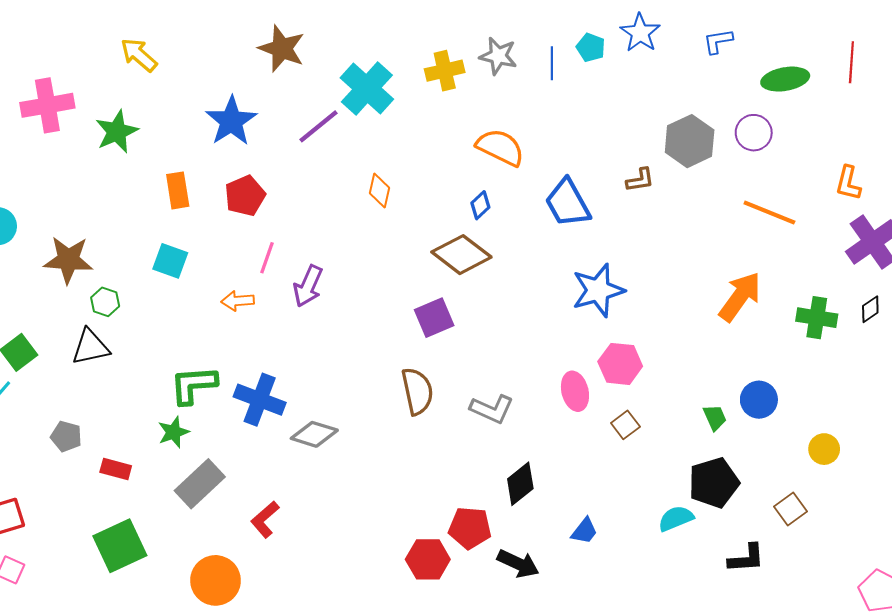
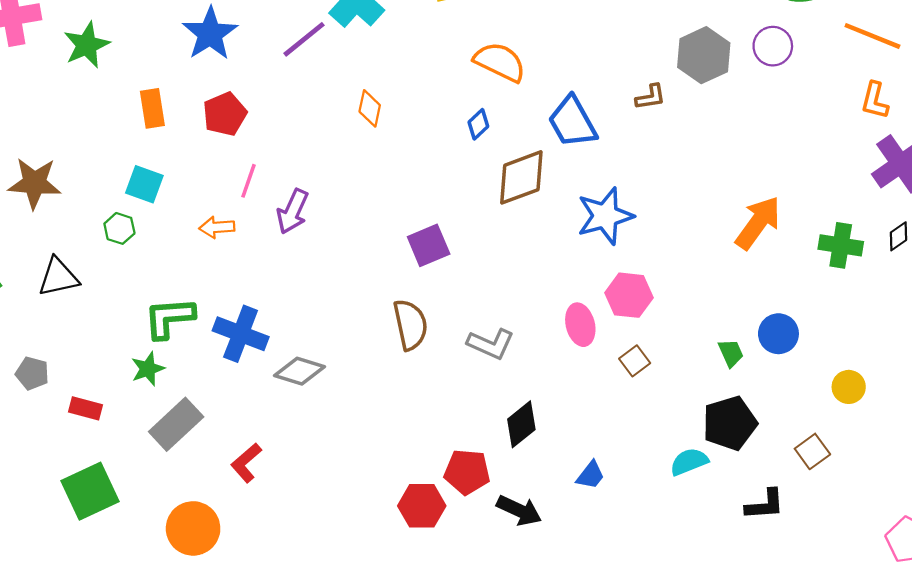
orange line: (769, 213) -> (872, 36), moved
brown diamond: (461, 255) -> (521, 177), moved, turned -58
green hexagon: (105, 302) -> (119, 228), moved

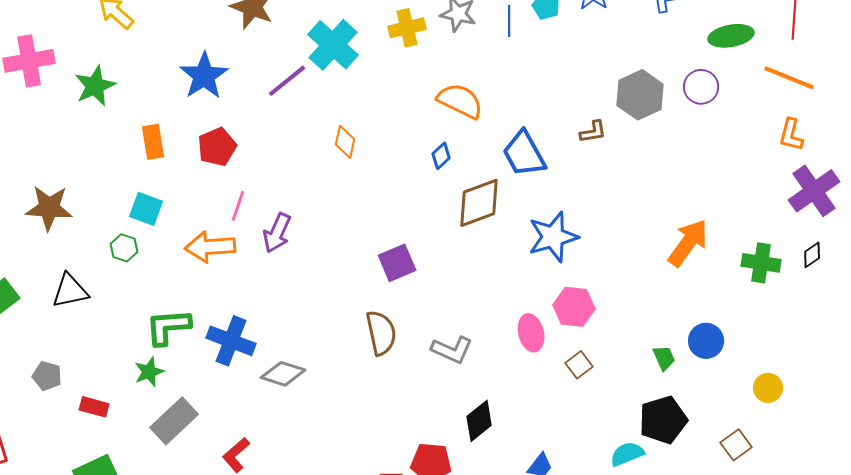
orange arrow: (217, 227) -> (210, 247), size x1.6

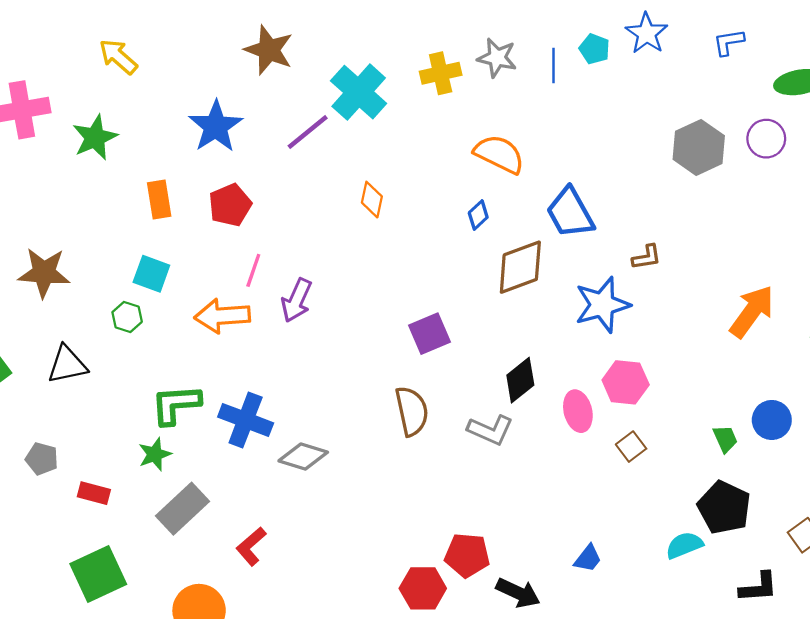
brown L-shape: (593, 132) -> (647, 257), moved
black pentagon: (663, 420) -> (724, 508), turned -30
black diamond: (479, 421) -> (520, 380), moved

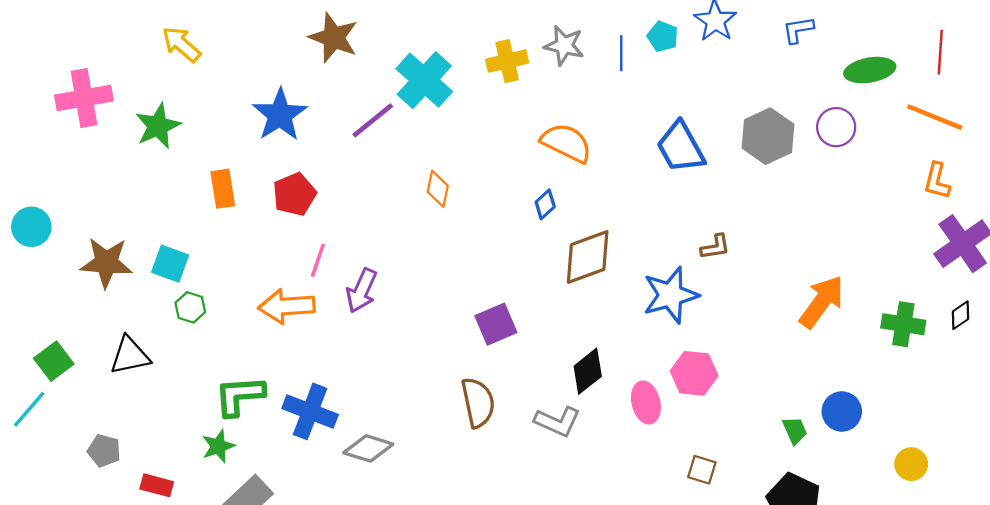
blue trapezoid: (570, 213) -> (681, 147), moved
cyan square: (151, 274) -> (170, 264), moved
brown square: (631, 447) -> (702, 470), moved, turned -36

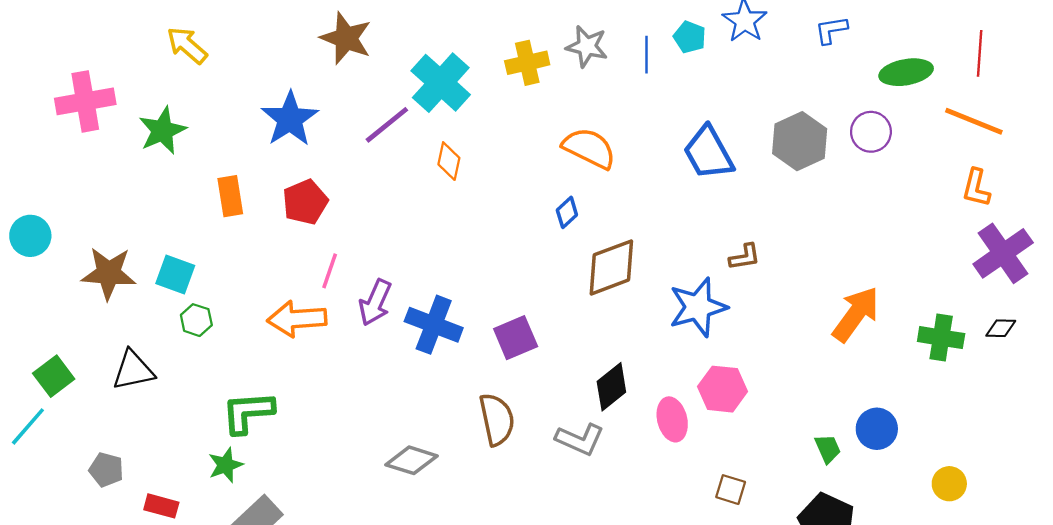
orange diamond: (438, 189) -> (449, 161), moved
black diamond: (960, 315) -> (1001, 328), turned 36
blue cross: (310, 411) -> (434, 325), moved
gray diamond: (368, 448) -> (411, 460), moved

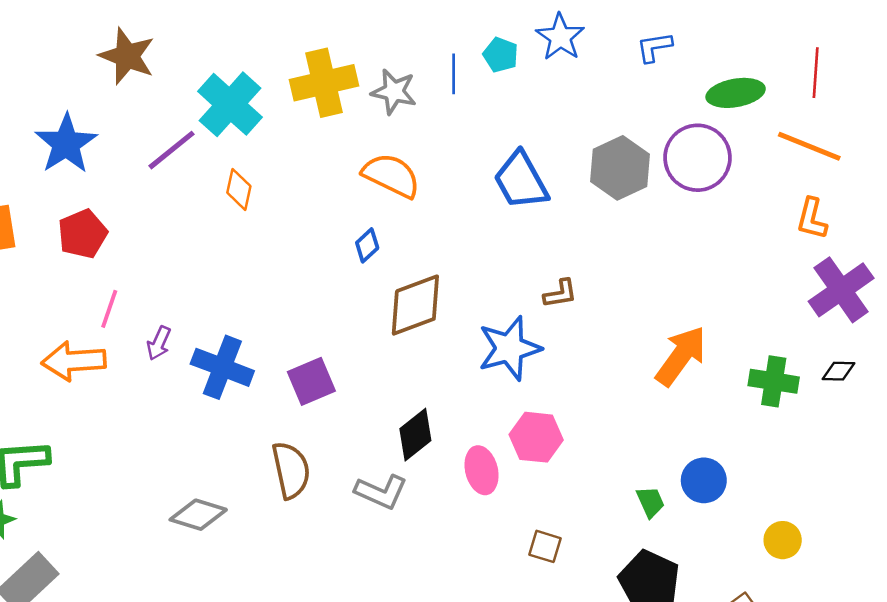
gray star: (587, 46) -> (394, 92), moved
yellow cross: (527, 63) -> (324, 83), size x1.4
purple circle: (871, 132) -> (697, 158), size x1.5
purple arrow: (375, 302) -> (159, 343), size x0.7

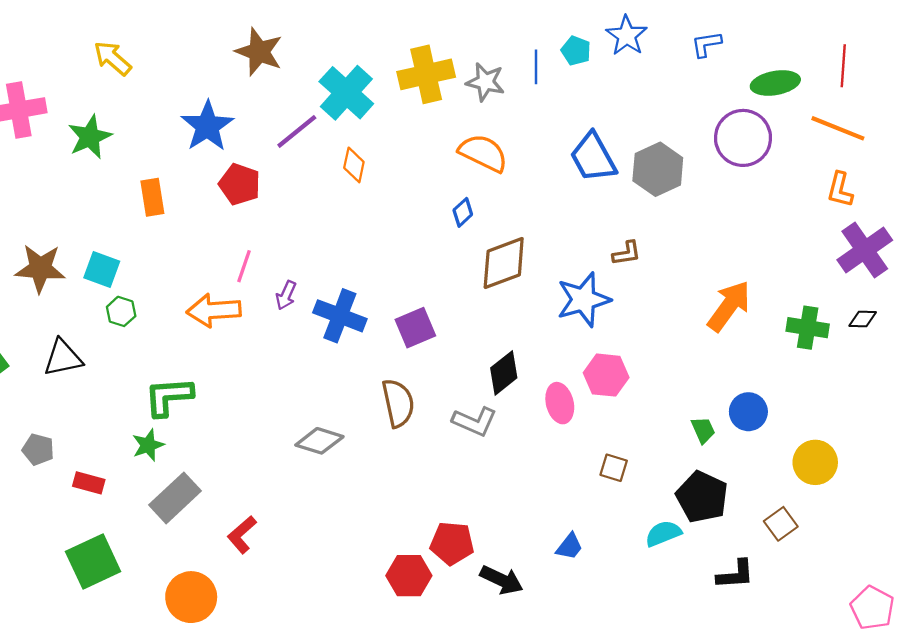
gray hexagon: (620, 168) -> (658, 169), moved
red pentagon: (83, 234) -> (240, 184), moved, turned -30
yellow circle: (783, 540) -> (815, 462), size x1.4

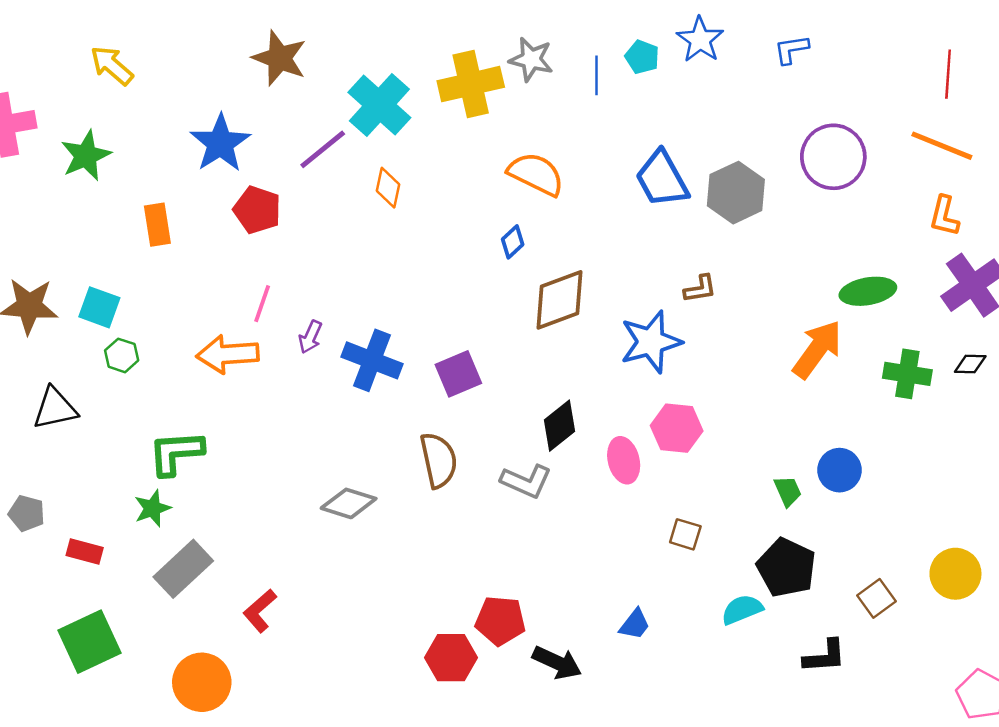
gray star: (485, 82) -> (531, 59), moved
green ellipse: (775, 83) -> (868, 291), moved
yellow circle: (815, 462) -> (955, 574), moved

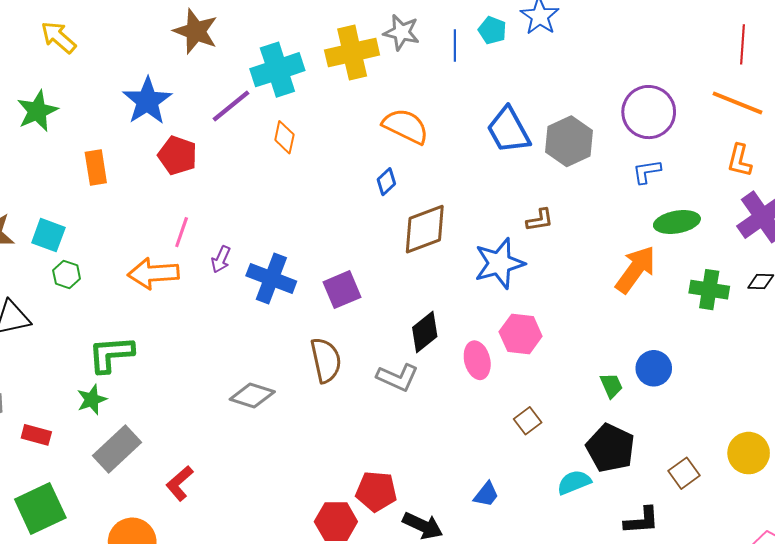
blue L-shape: (791, 49) -> (647, 172), moved
cyan cross: (379, 105) -> (277, 70), turned 30
brown square: (685, 534) -> (528, 421), turned 36

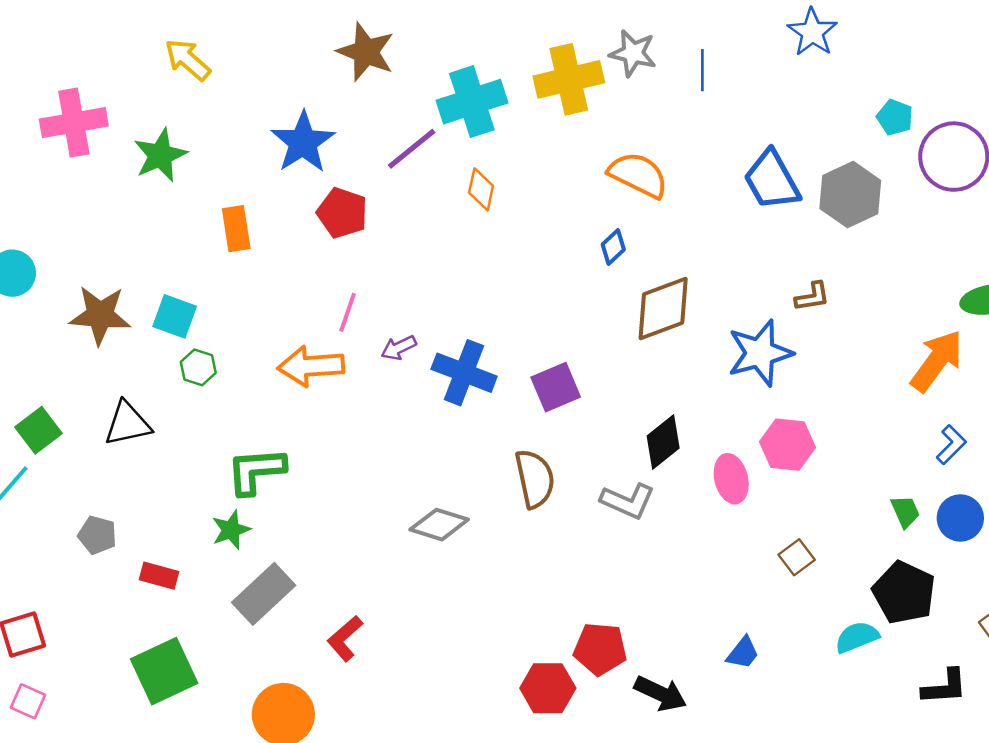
cyan pentagon: (492, 30) -> (895, 117), moved
blue L-shape: (647, 172) -> (951, 445), moved, turned 144
purple arrow: (221, 259) -> (399, 348), turned 40
blue circle: (654, 368) -> (960, 518), moved

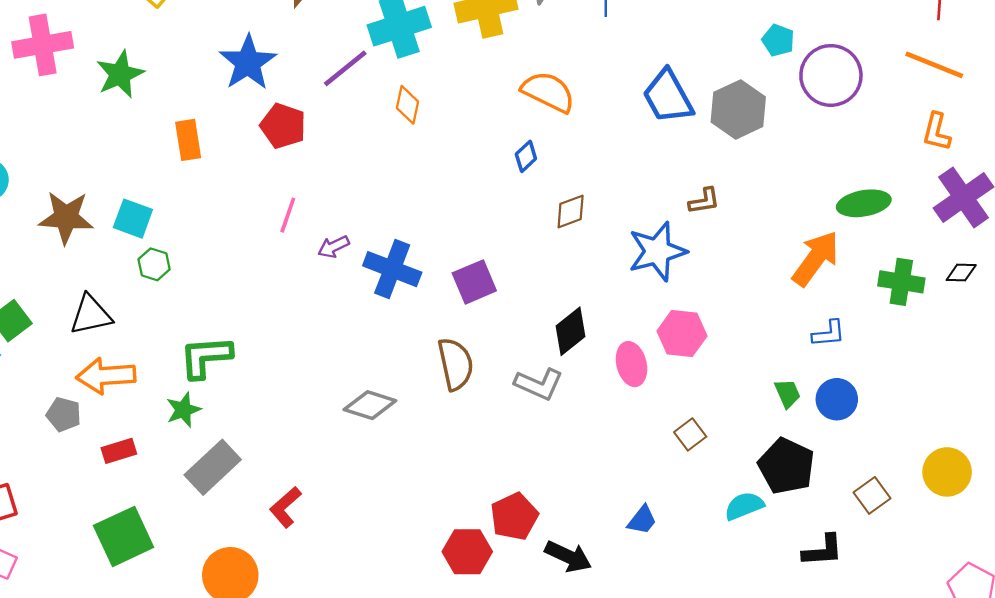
brown diamond: (663, 308) -> (571, 212), size x0.6
orange arrow: (311, 366) -> (106, 376), moved
blue L-shape: (951, 445) -> (829, 334), turned 40
red rectangle: (159, 576) -> (119, 451), turned -32
red pentagon: (600, 649) -> (514, 517), turned -30

